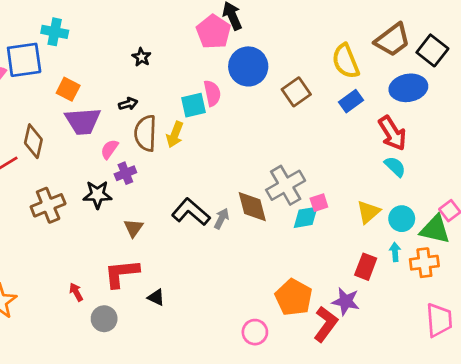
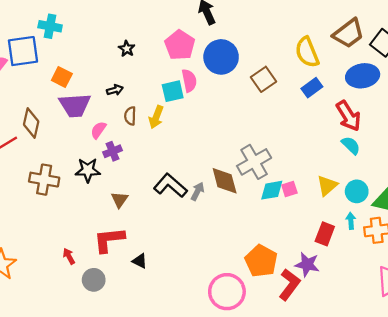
pink pentagon: (214, 32) -> (180, 45), moved
brown semicircle: (145, 133) -> (130, 116), size x0.6
pink square: (319, 203) -> (289, 189), moved
brown cross: (48, 205) -> (44, 180), turned 32
pink circle: (255, 332) -> (227, 292), size x1.6

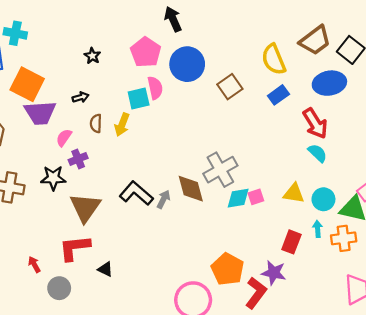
orange square: (62, 77) -> (27, 84), size x1.6
yellow triangle: (327, 185) -> (294, 193), turned 50
brown triangle: (120, 200) -> (85, 208), size x1.8

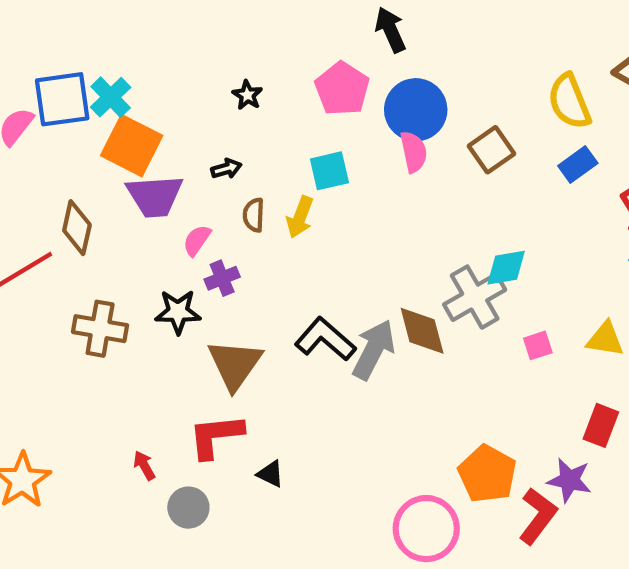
cyan cross: (15, 33) -> (111, 97), moved, turned 35
pink semicircle: (155, 88) -> (414, 152), moved
cyan diamond: (238, 198) -> (506, 268), moved
gray arrow: (163, 199) -> (374, 350), size x1.8

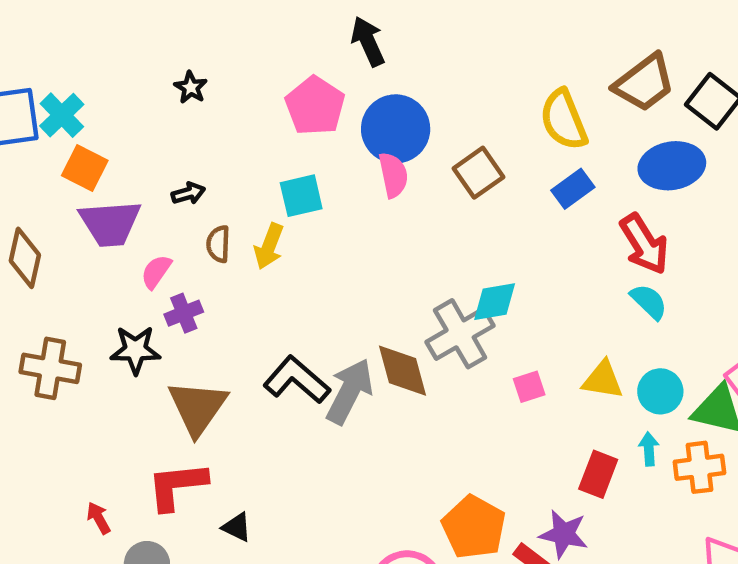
black star: (247, 95) -> (191, 87), moved
orange square: (132, 146) -> (85, 168), size x0.7

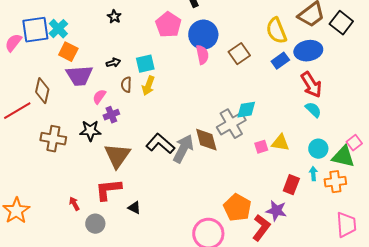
blue ellipse: (672, 166) -> (308, 51), moved
cyan square: (301, 196) -> (145, 64), moved
yellow triangle: (603, 380) -> (280, 143), moved

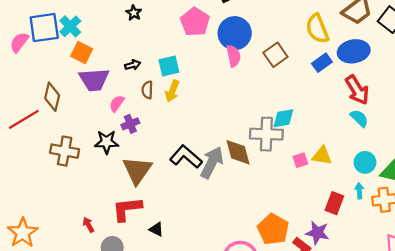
gray cross: (231, 124) -> (266, 134), turned 32

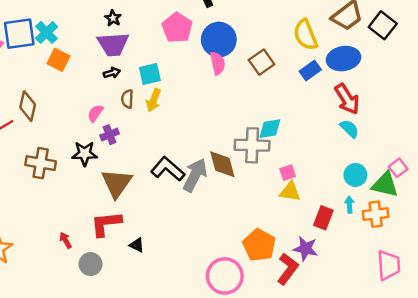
purple trapezoid: (94, 80) -> (113, 44), moved
yellow triangle: (322, 156) -> (290, 192), moved

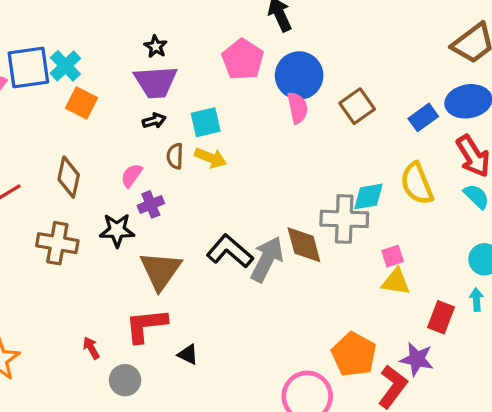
yellow semicircle: (305, 35) -> (417, 184), moved
yellow arrow: (153, 100) -> (210, 158), turned -90
brown diamond: (28, 106) -> (69, 177), moved

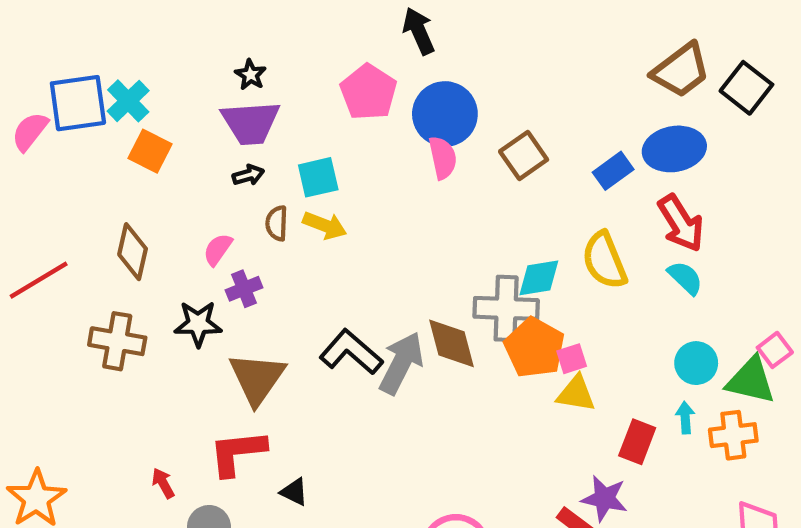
orange pentagon: (354, 354) -> (535, 348), moved

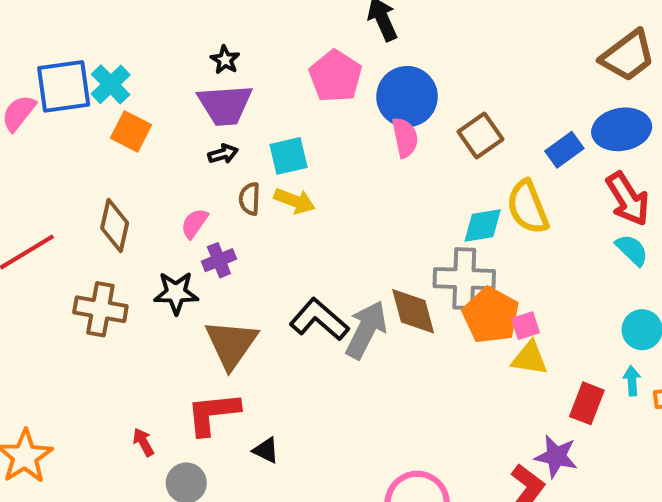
yellow semicircle: (604, 260) -> (528, 207), moved
cyan diamond: (539, 278) -> (483, 225), moved

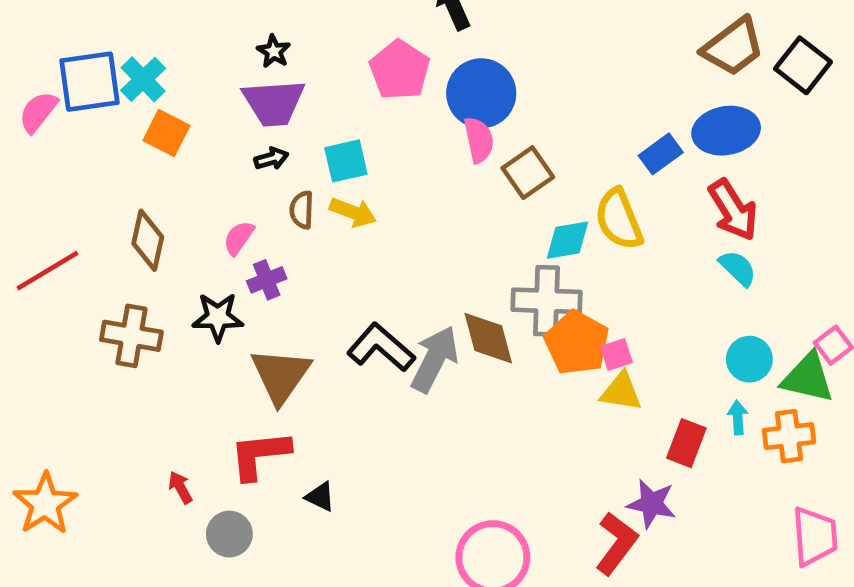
brown square: (481, 135) -> (528, 173), moved

